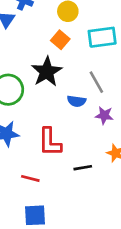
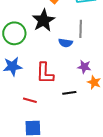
gray line: (96, 82) -> (81, 29), turned 30
purple star: (104, 115) -> (84, 67), moved

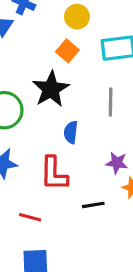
blue semicircle: (66, 43) -> (71, 132), moved, turned 88

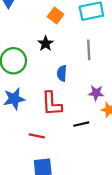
black star: (51, 89) -> (46, 43), size x0.6

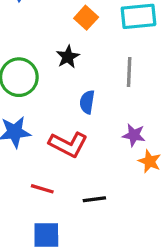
red L-shape: (52, 104) -> (68, 144), turned -65
black line: (81, 124) -> (94, 199), moved

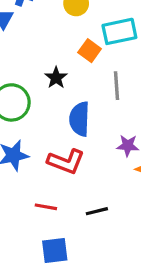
orange square: (86, 18) -> (90, 51), moved
blue semicircle: (87, 102) -> (79, 119), size x1.5

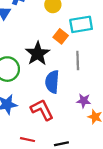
black star: (56, 78) -> (38, 54), size x1.6
red L-shape: (66, 161) -> (42, 110), turned -140

